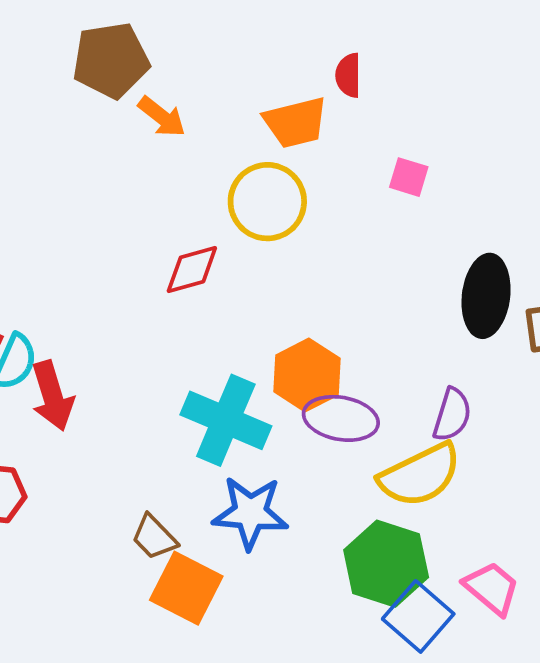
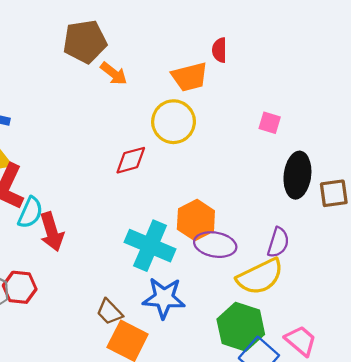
pink square: (409, 177) -> (270, 123), moved

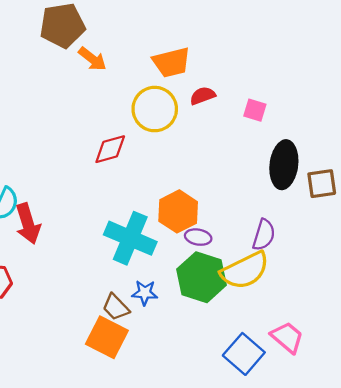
red semicircle: (219, 50) -> (203, 96), moved, turned 70
purple ellipse: (215, 245) -> (198, 237), size x0.6
blue star: (164, 298) -> (145, 293), size x0.6
brown trapezoid: (109, 312) -> (116, 307), moved
green hexagon: (241, 327) -> (201, 277), moved

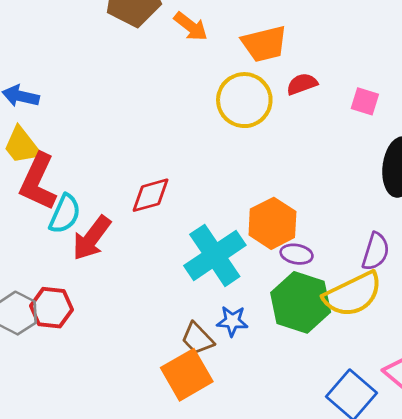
orange arrow: (92, 59) -> (191, 26), moved
red diamond: (110, 149) -> (151, 195), moved
red arrow: (28, 224) -> (92, 238), turned 54
cyan cross: (130, 238) -> (215, 255), turned 33
orange square: (107, 337) -> (187, 375), turned 33

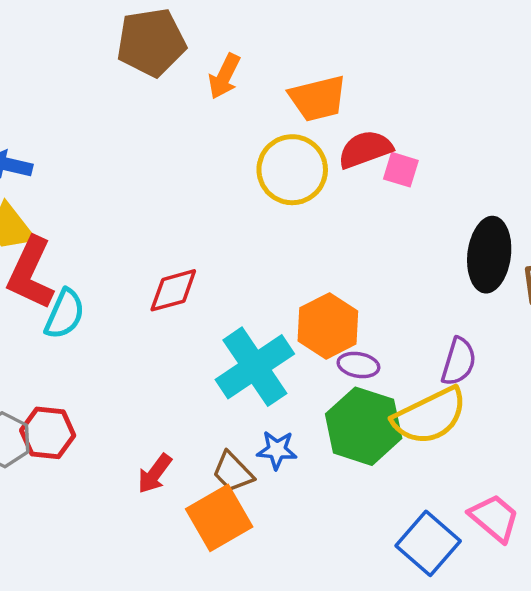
orange arrow: (191, 26) -> (224, 76), turned 78
red semicircle: (302, 84) -> (365, 149), size x1.4
pink square: (365, 101) -> (401, 170), moved
red arrow: (92, 238) -> (155, 474), moved, size x0.7

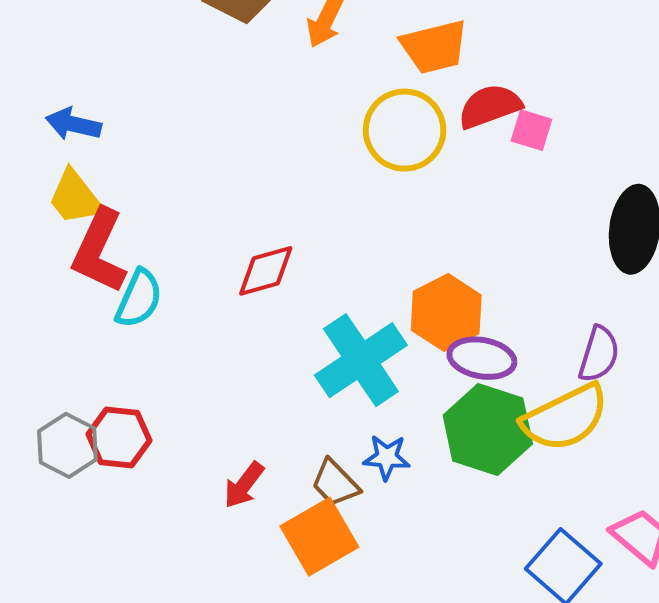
purple ellipse: (358, 365) -> (482, 358), size x1.4

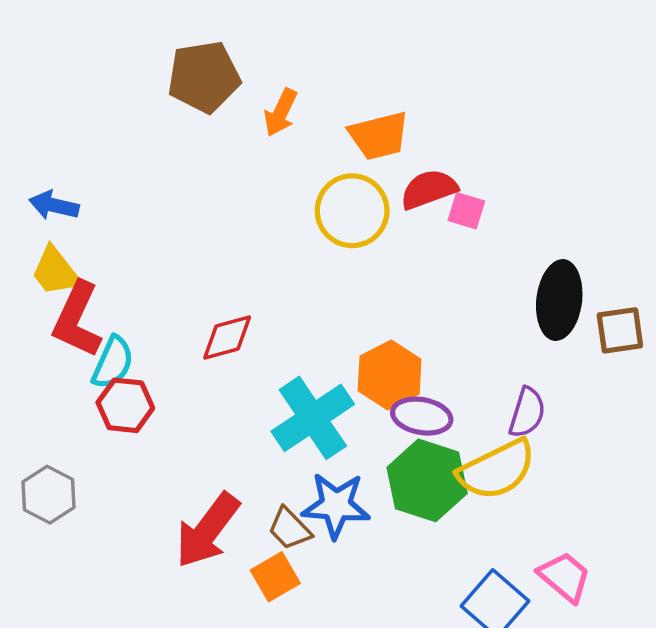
red hexagon: (119, 437) -> (125, 405), moved
blue star: (387, 457) -> (336, 505), size x1.6
red arrow: (244, 485) -> (207, 530), size x1.8
orange square: (319, 537) -> (275, 577), size x0.7

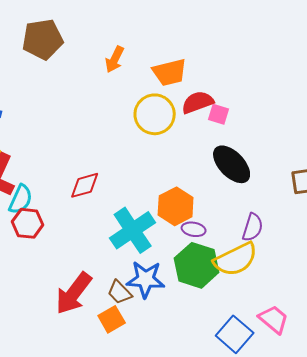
brown pentagon: (204, 77) -> (43, 39), moved
black ellipse: (559, 300) -> (232, 164), moved, turned -51
purple ellipse: (422, 416) -> (194, 229), size x0.7

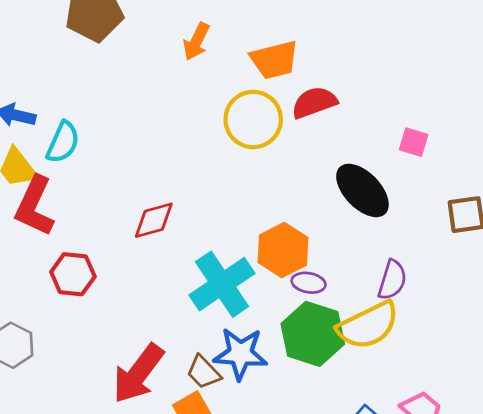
pink square: (219, 114) -> (414, 142), moved
cyan semicircle: (21, 199) -> (63, 142), moved

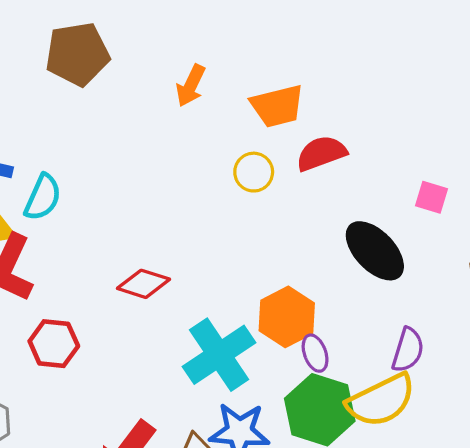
yellow circle: (253, 119) -> (254, 172), size x0.6
red diamond: (154, 220) -> (143, 284), turned 33
purple ellipse: (309, 283) -> (315, 353), turned 60

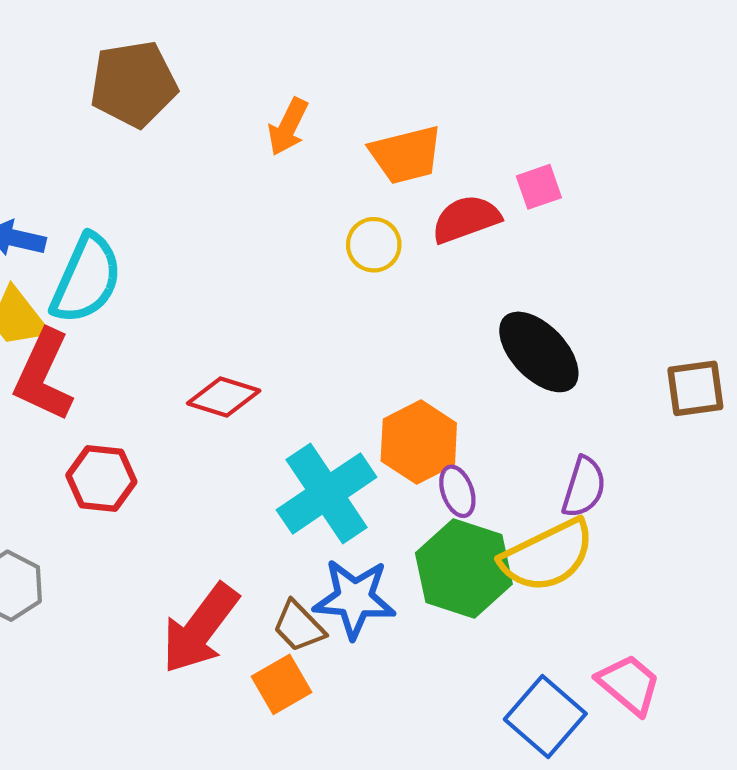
cyan semicircle: (43, 197) -> (86, 279), size x1.4
pink square: (432, 197) -> (539, 187), moved, turned -36

